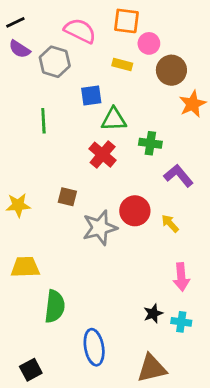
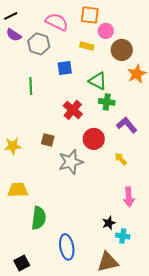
green triangle: (114, 119) -> (98, 81), moved, turned 30
red circle: (135, 211) -> (94, 139), moved
cyan cross: (181, 322) -> (123, 236), moved

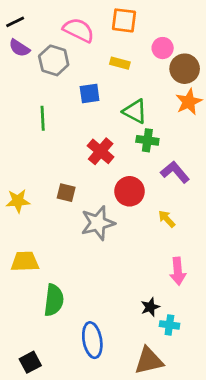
pink circle: (106, 31) -> (163, 48), moved
brown circle: (122, 50) -> (185, 69), moved

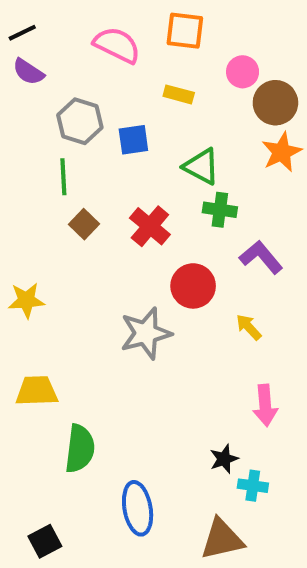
gray hexagon: (54, 60) -> (80, 121), moved
brown square: (66, 193) -> (84, 224), moved, turned 30

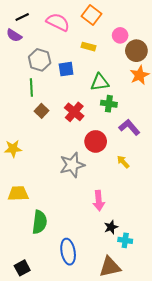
orange square: (185, 31) -> (92, 15), turned 30
black line: (22, 33) -> (22, 17), moved
green triangle: (201, 167) -> (100, 82), turned -36
pink arrow: (265, 405) -> (99, 201), moved

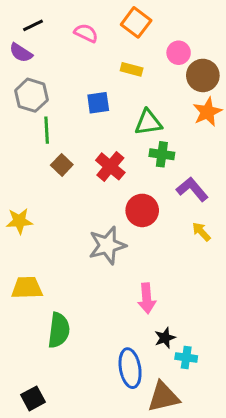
pink semicircle: (58, 22) -> (86, 33), size x0.7
gray hexagon: (40, 60) -> (31, 95), moved
yellow arrow: (123, 162) -> (201, 232), moved
blue ellipse: (68, 252) -> (130, 368), moved

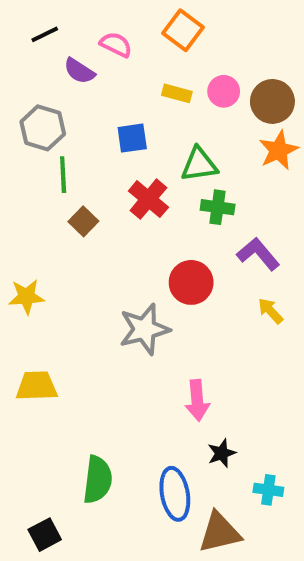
purple semicircle: (21, 53) -> (79, 71), moved
pink circle: (179, 53) -> (224, 91), moved
red cross: (110, 166) -> (148, 199), moved
green semicircle: (59, 330) -> (98, 480), moved
cyan cross: (186, 358) -> (268, 490), moved

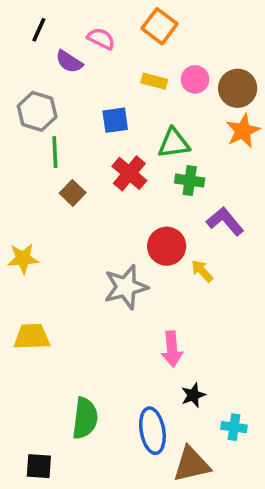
black line: (45, 34) -> (39, 30), turned -40
yellow arrow: (270, 311) -> (202, 271), moved
black square: (45, 535) -> (39, 466), turned 32

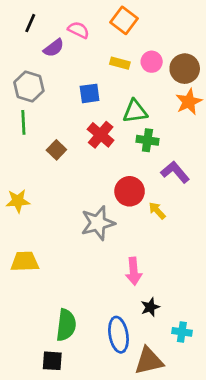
purple semicircle: (69, 62) -> (54, 48), turned -70
green line: (55, 152) -> (23, 122), moved
black square: (39, 466) -> (52, 361), moved

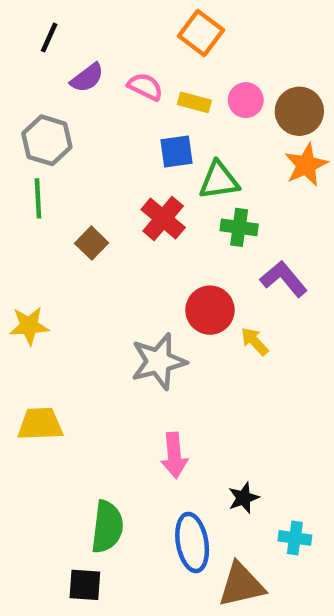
pink semicircle: (79, 30) -> (145, 87), moved
blue square: (90, 93) -> (176, 151), moved
pink arrow: (134, 271) -> (174, 455), moved

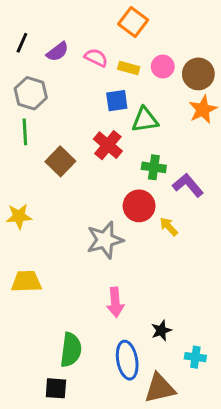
black line: (49, 38) -> (22, 43), moved
green cross: (239, 227) -> (154, 167), moved
brown square: (92, 243) -> (60, 161), size x1.4

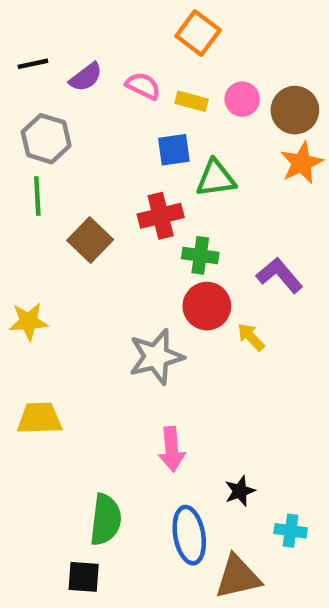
black line: (22, 43) -> (33, 64), turned 54
red cross: (108, 145) -> (161, 216), turned 36
green cross: (154, 167) -> (200, 255), moved

